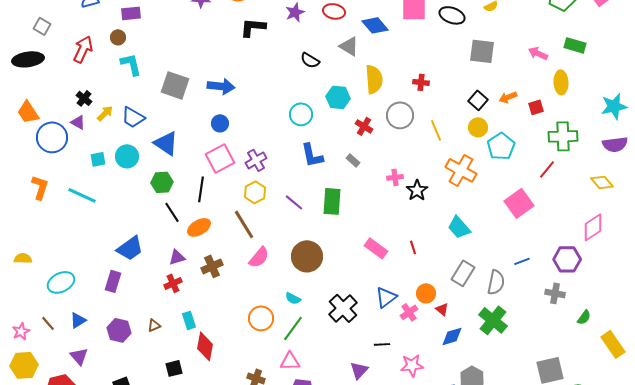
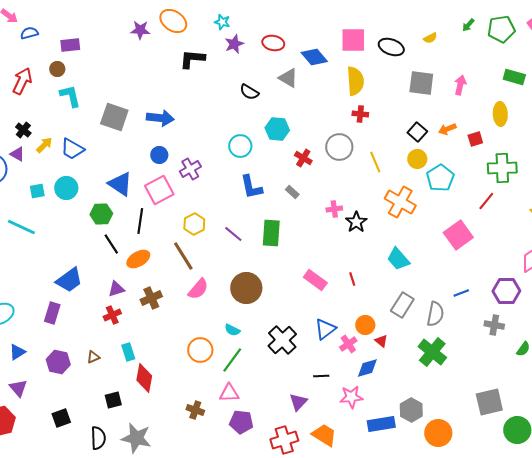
pink arrow: (538, 53) -> (460, 85), moved, turned 78
yellow semicircle: (374, 79) -> (355, 81), moved
blue triangle: (166, 143) -> (120, 184), moved
purple cross: (256, 160) -> (190, 169), moved
blue diamond: (452, 336) -> (367, 368), moved

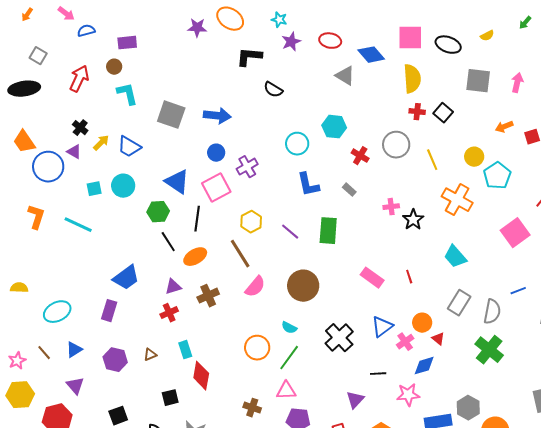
black semicircle: (249, 92) -> (273, 90), moved
black square: (417, 132) -> (443, 113), moved

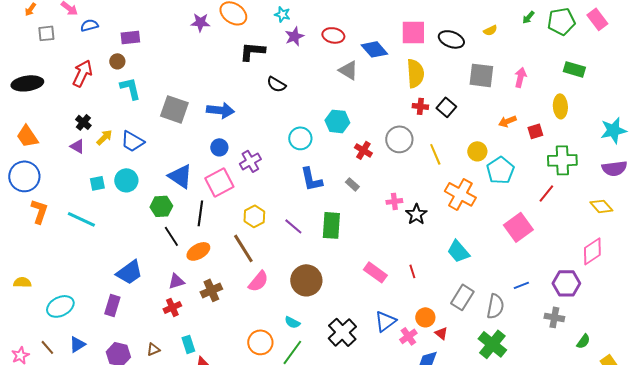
gray square: (38, 56) -> (46, 33), moved, turned -36
blue circle: (48, 167) -> (24, 176), moved

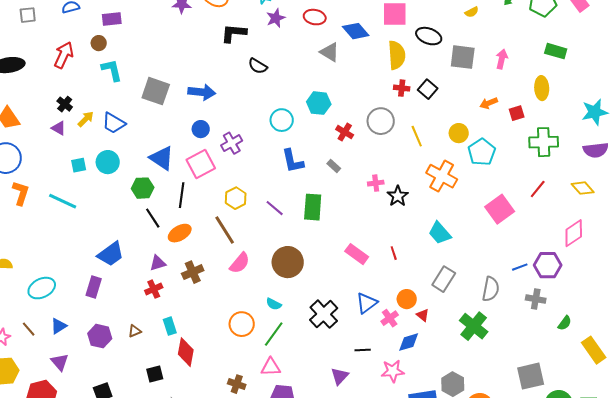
black ellipse: (451, 39) -> (429, 36), moved
red line: (546, 193) -> (538, 189), moved
blue line: (521, 285) -> (520, 267), moved
gray semicircle: (495, 306) -> (491, 289), moved

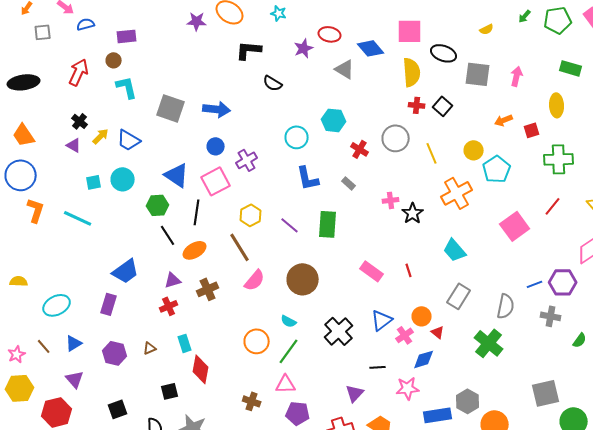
purple star: (276, 18) -> (304, 48), moved
orange cross: (442, 176) -> (457, 193), turned 32

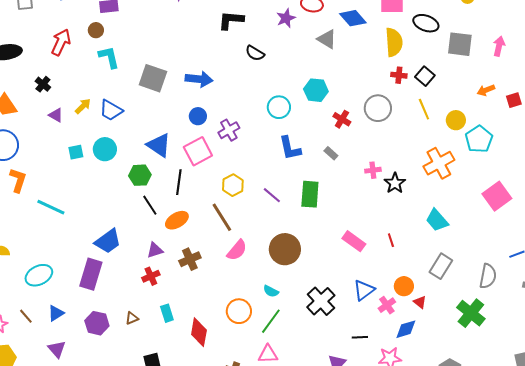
black cross: (80, 121) -> (43, 84), moved
yellow line: (432, 153) -> (424, 109), moved
cyan line: (78, 218) -> (51, 207), moved
purple rectangle: (109, 304) -> (91, 274), size x1.4
red diamond: (201, 369) -> (199, 332), moved

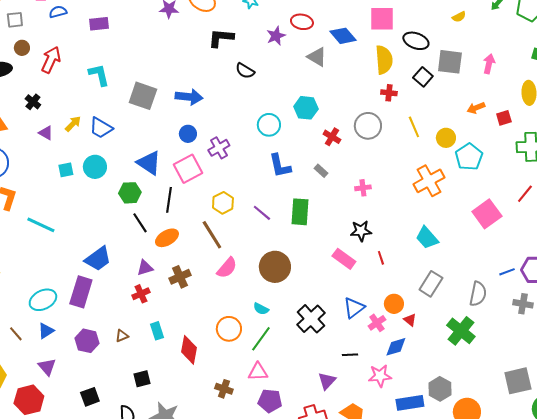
brown circle: (96, 30) -> (22, 48), moved
black square: (425, 76) -> (423, 77), moved
black star: (395, 183) -> (361, 231), moved, turned 30
cyan ellipse: (39, 275) -> (43, 300), moved

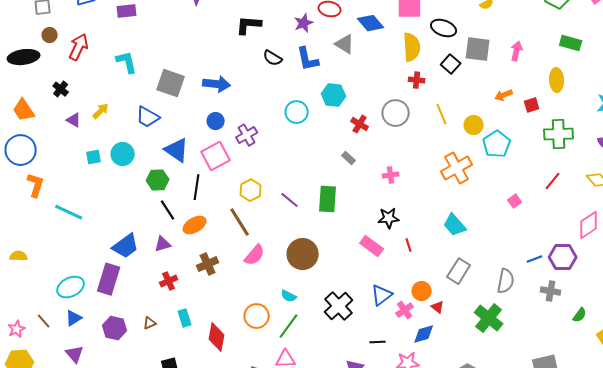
blue trapezoid: (101, 128) -> (148, 117), moved
blue L-shape: (280, 166) -> (308, 59), moved
pink square: (487, 214) -> (515, 201), size x0.5
purple triangle: (145, 268) -> (163, 244), moved

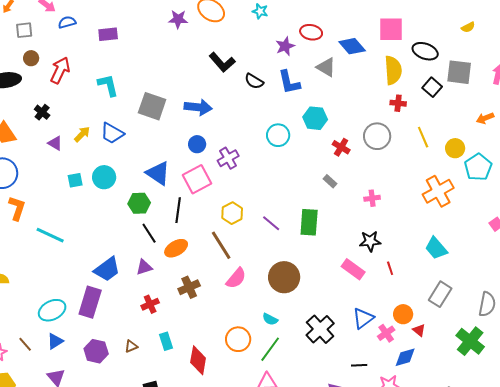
black L-shape: (249, 25) -> (222, 62), moved, turned -136
blue trapezoid: (148, 117) -> (112, 133), moved

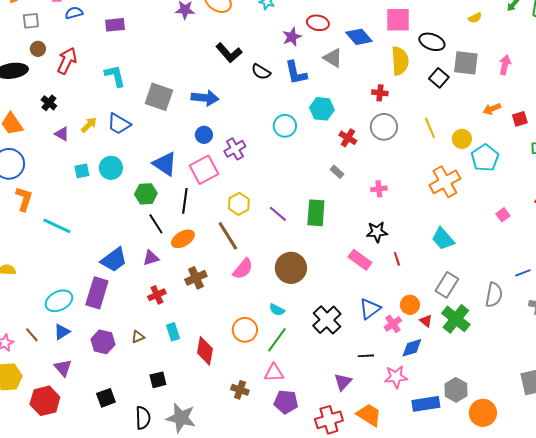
red cross: (398, 103) -> (380, 93), moved
green cross: (470, 341) -> (456, 319), moved

